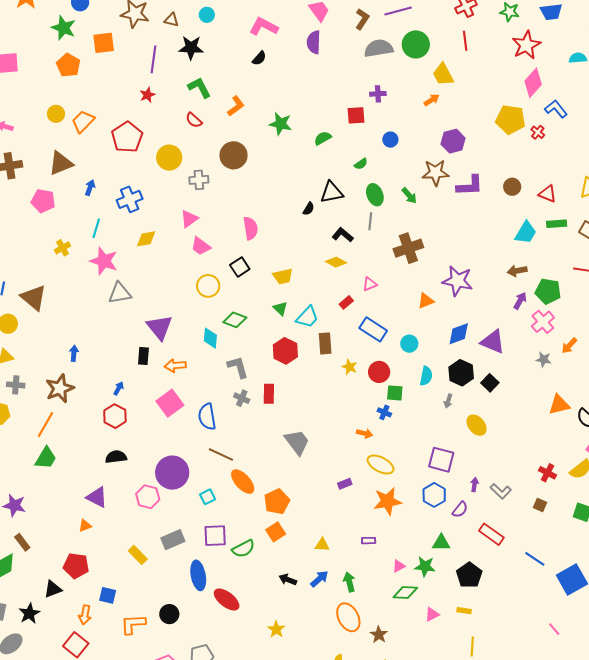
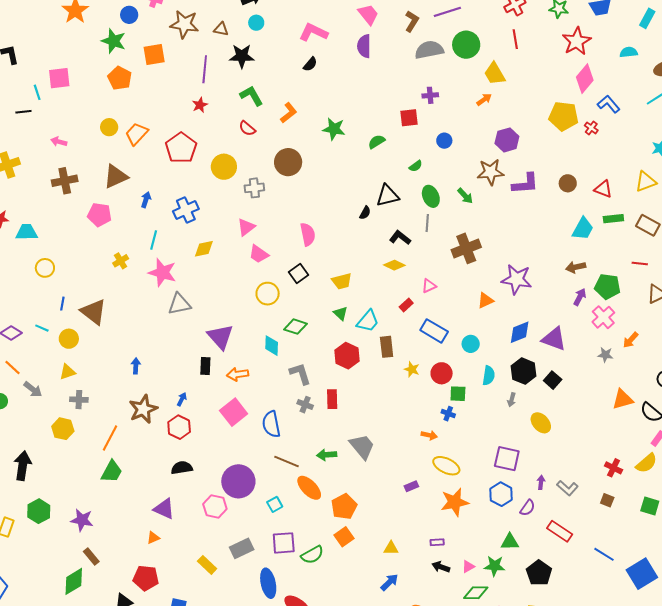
brown star: (60, 388) -> (143, 409), moved
black arrow: (288, 580) -> (441, 567), moved
green arrow: (349, 582) -> (327, 455), moved, turned -78

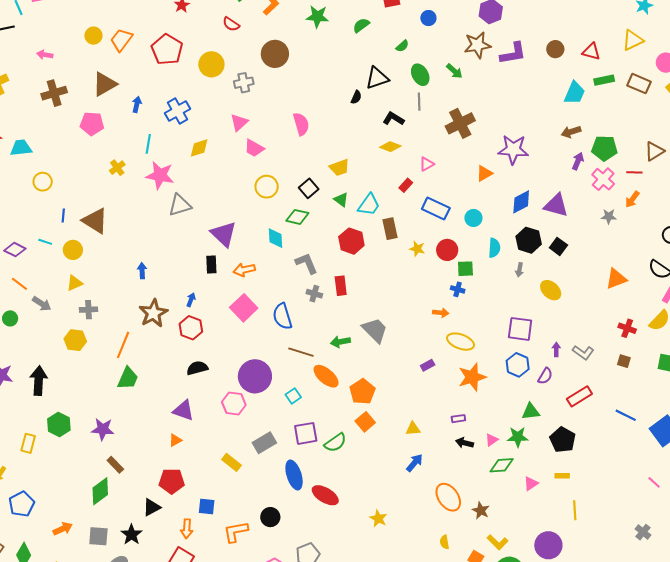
red line: (640, 264) -> (634, 172), moved
black square: (298, 273) -> (309, 188), moved
orange triangle: (623, 399) -> (616, 279), moved
red rectangle: (560, 531) -> (579, 396), turned -60

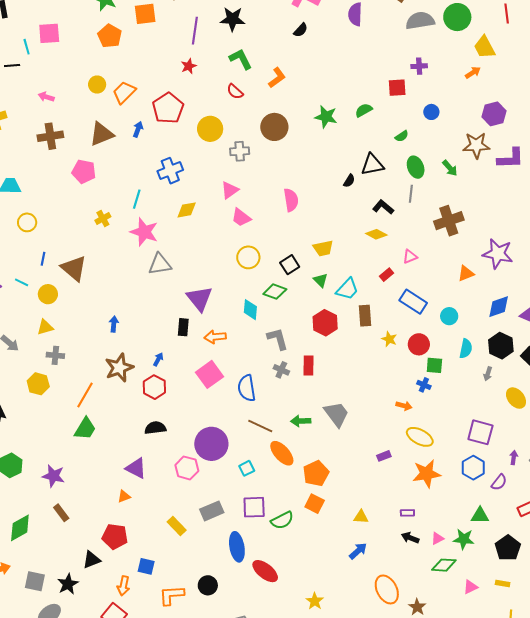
green star: (317, 17) -> (326, 117), moved
blue arrow: (137, 104) -> (138, 129), moved
orange square: (365, 422) -> (315, 504), turned -30
green diamond: (100, 491) -> (20, 528), moved

